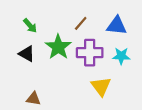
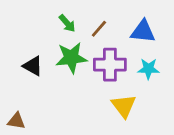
green arrow: (30, 26) -> (67, 23), moved
green star: (58, 47) -> (71, 58), turned 30
brown triangle: (33, 99) -> (16, 121), moved

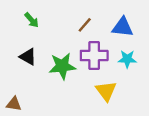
green arrow: (67, 23) -> (32, 20), moved
green star: (71, 58) -> (62, 66), moved

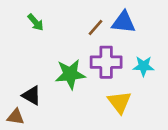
blue triangle: (122, 27) -> (123, 22), moved
black triangle: (28, 57) -> (32, 95), moved

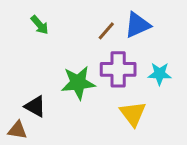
blue triangle: (123, 22) -> (137, 25), turned -30

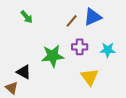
purple cross: (118, 69) -> (80, 47), size x0.7
brown triangle: (17, 130) -> (12, 88), turned 32

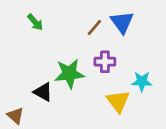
blue triangle: (93, 17) -> (122, 22), turned -42
cyan star: (108, 50) -> (142, 81), moved
black triangle: (24, 72) -> (43, 92), moved

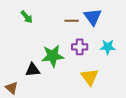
brown line: (94, 27) -> (72, 21), turned 48
cyan star: (142, 81) -> (108, 47), moved
black triangle: (43, 92) -> (33, 70), turned -35

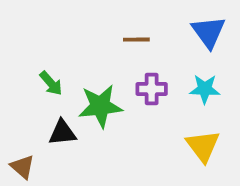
green arrow: (27, 17) -> (51, 83), moved
blue triangle: (93, 17) -> (209, 32), moved
yellow triangle: (90, 77) -> (203, 146), moved

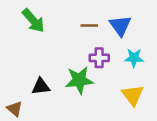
blue triangle: (209, 32) -> (120, 26), moved
green arrow: (51, 83) -> (33, 21), moved, size x1.5
green star: (100, 106) -> (79, 80), moved

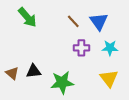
brown line: (89, 26) -> (73, 21), turned 48
green star: (79, 80) -> (62, 82), moved
brown triangle: (15, 109) -> (12, 73), moved

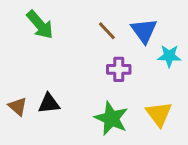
cyan star: (110, 48) -> (169, 56), moved
green star: (62, 82) -> (111, 118), moved, turned 30

